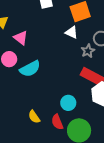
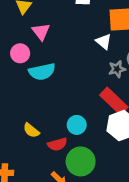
yellow semicircle: (34, 117) -> (31, 130), turned -32
red semicircle: (57, 122) -> (57, 144), turned -98

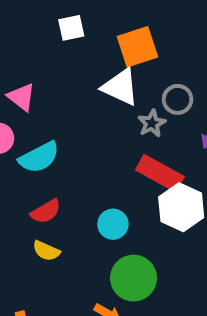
white triangle: (104, 42) -> (120, 87), size x1.5
red semicircle: (57, 144) -> (46, 211), moved

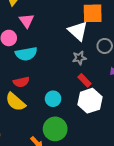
gray star: (152, 123) -> (79, 58), moved
red rectangle: (160, 173) -> (84, 80), size x0.6
yellow semicircle: (46, 251) -> (15, 102), size x1.5

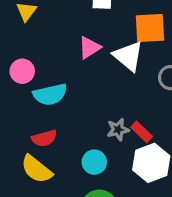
pink triangle: (27, 21) -> (89, 48), moved, turned 35
gray star: (79, 58) -> (118, 130), moved

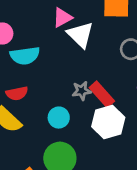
white triangle: (128, 56) -> (80, 35), moved
red rectangle: (142, 132) -> (102, 94), size x1.4

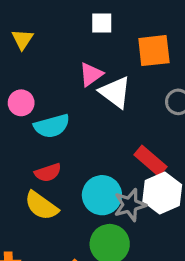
gray star: (82, 91) -> (130, 205), moved, size x1.4
cyan circle: (59, 118) -> (102, 195), size x1.5

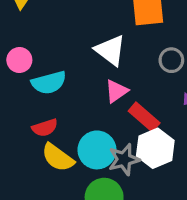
pink triangle: (91, 74) -> (116, 91), moved
yellow semicircle: (41, 206) -> (58, 158), moved

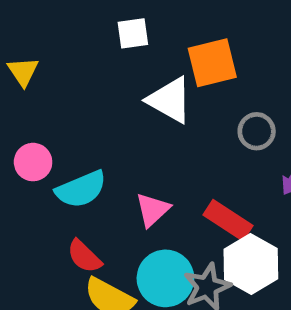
white triangle: (110, 50) -> (170, 100), moved
pink triangle: (116, 91) -> (153, 210), moved
red semicircle: (45, 128) -> (84, 256), turned 70

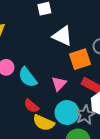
orange square: (212, 63) -> (80, 59), moved
cyan semicircle: (81, 189) -> (28, 77), turned 80

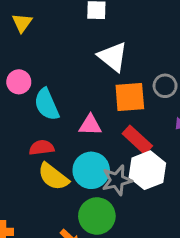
pink triangle: (59, 84) -> (90, 125), turned 35
red semicircle: (31, 106) -> (42, 148), turned 119

